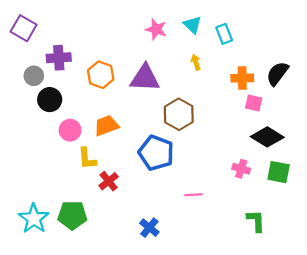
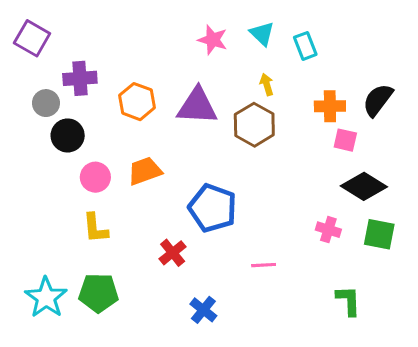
brown hexagon: (179, 114) -> (254, 125), moved
yellow L-shape: (87, 159) -> (95, 228), moved
red cross: (109, 181) -> (173, 253), moved

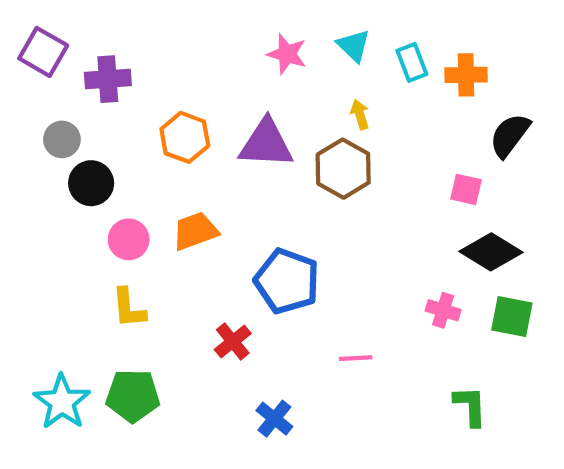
purple cross: (80, 78) -> (108, 79), moved
orange cross: (330, 106) -> (466, 75), moved

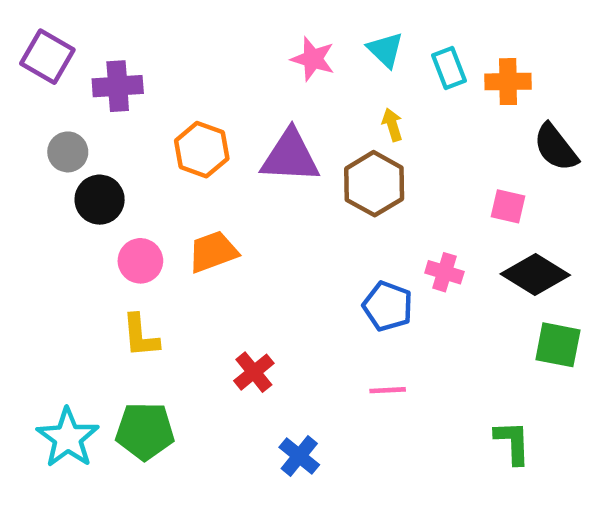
black semicircle: (510, 135) -> (556, 147), turned -75
blue pentagon: (287, 281) -> (388, 306), moved, size x0.7
pink cross: (443, 310) -> (444, 272), moved

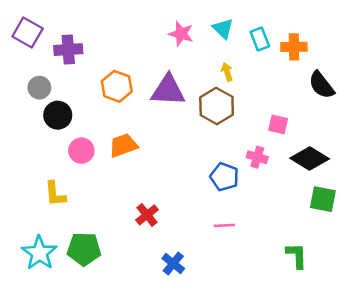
pink square: (508, 206) -> (278, 124), moved
yellow L-shape: (140, 336) -> (55, 194), moved

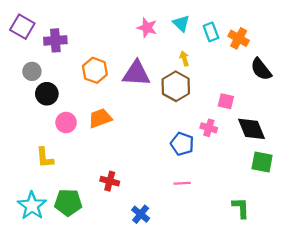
orange cross: (294, 47) -> (239, 38), turned 30
black diamond: (310, 158) -> (251, 129), turned 36
red cross: (147, 215) -> (110, 181), moved, turned -36

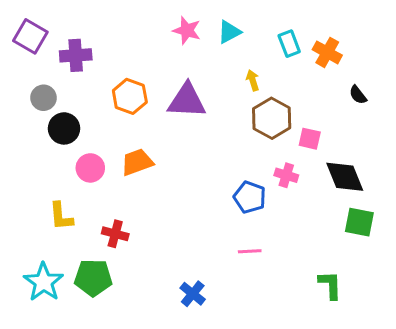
cyan triangle: (181, 23) -> (229, 32), moved, turned 48
pink star: (147, 28) -> (187, 30), moved
black semicircle: (261, 69) -> (358, 95), size x0.6
brown hexagon: (176, 86) -> (272, 118), moved
red cross: (110, 181) -> (115, 234), moved

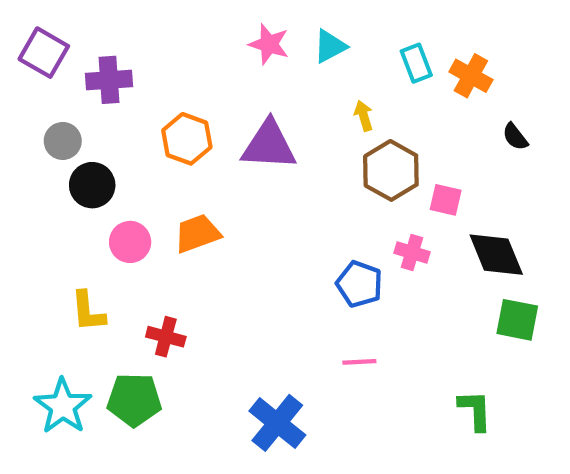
blue cross: (193, 294) -> (277, 423), size x1.5

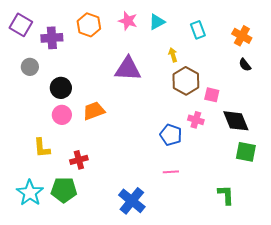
orange cross: (471, 76) -> (242, 36), moved
orange hexagon: (187, 139) -> (89, 25), moved
black circle: (92, 185) -> (61, 88), moved
red cross: (166, 337) -> (79, 160), turned -30

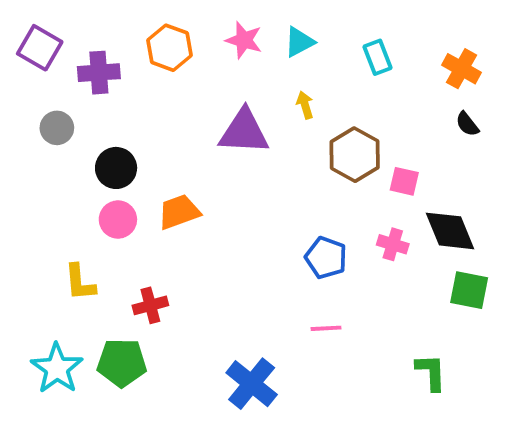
yellow arrow: (173, 55) -> (305, 105), moved
pink cross: (196, 120) -> (393, 244), moved

